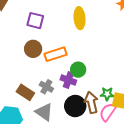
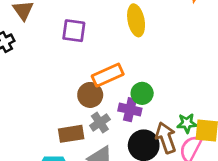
brown circle: (33, 49) -> (90, 95), moved
gray cross: (46, 87) -> (100, 123), turned 32
brown rectangle: (25, 92) -> (71, 134), turned -36

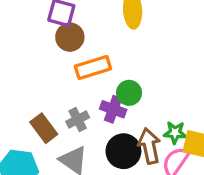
brown circle: (90, 95) -> (70, 37), moved
brown rectangle: (71, 134) -> (44, 128), turned 55

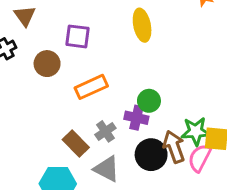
brown circle: (70, 37) -> (47, 64), moved
orange rectangle: (93, 67) -> (91, 87), moved
green star: (175, 133) -> (196, 131), size x1.4

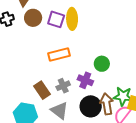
yellow ellipse: (142, 25) -> (72, 19), moved
brown circle: (47, 64) -> (33, 18), moved
green circle: (149, 101) -> (102, 64), moved

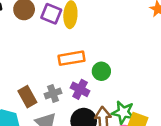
orange rectangle: (59, 55) -> (72, 58), moved

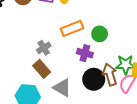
gray cross: (53, 93) -> (44, 48), moved

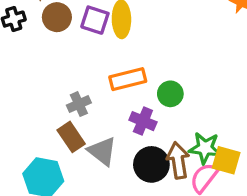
gray triangle: (62, 88) -> (102, 151), moved

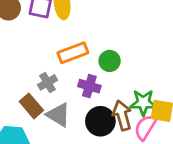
gray cross: (79, 104) -> (48, 82), moved

